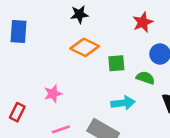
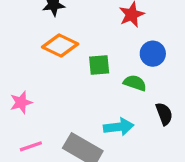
cyan arrow: (123, 103) -> (119, 127), moved

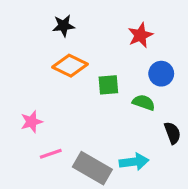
cyan arrow: (119, 127) -> (134, 162), moved
pink line: (31, 146) -> (51, 154), moved

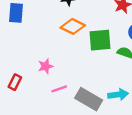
green square: (108, 85) -> (100, 40), size x1.5

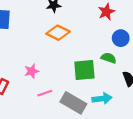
green square: (100, 40) -> (84, 70), moved

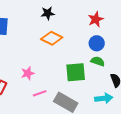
blue circle: (121, 38) -> (97, 43), moved
cyan arrow: (102, 99) -> (104, 98), moved

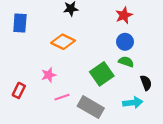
orange diamond: (52, 38) -> (63, 42), moved
green square: (76, 72) -> (102, 74), turned -30

